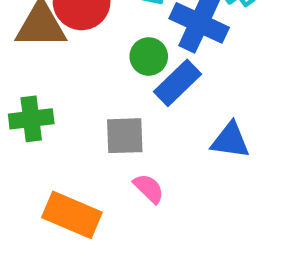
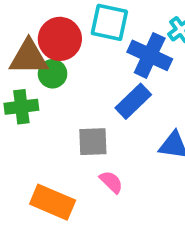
green circle: (149, 57) -> (53, 74), moved
green cross: (31, 119) -> (21, 107), moved

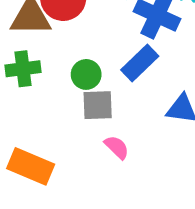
green circle: (53, 74) -> (86, 74), moved
orange rectangle: (53, 202) -> (31, 166), moved

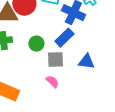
gray square: (98, 105) -> (55, 60), moved

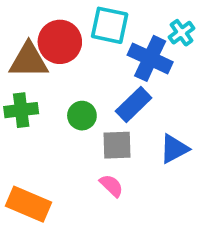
blue triangle: (86, 62) -> (174, 149), turned -36

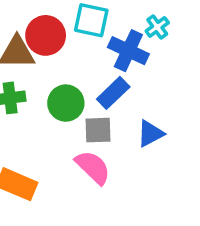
green circle: (82, 116) -> (66, 103), size x1.4
pink semicircle: (111, 186) -> (93, 167), size x1.6

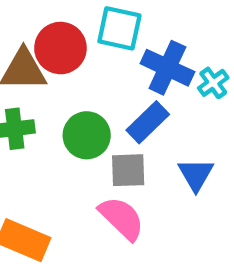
cyan cross: (157, 27) -> (213, 83), moved
blue triangle: (150, 133) -> (196, 175), turned -32

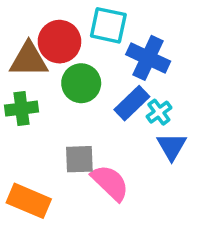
cyan cross: (213, 83) -> (159, 112), moved
green circle: (87, 135) -> (81, 83), moved
gray square: (128, 170) -> (79, 159), moved

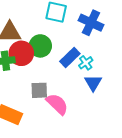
red circle: (59, 42) -> (21, 53), moved
blue cross: (148, 58) -> (91, 23), moved

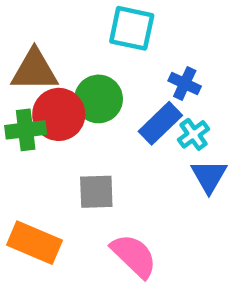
blue cross: (91, 23) -> (185, 84), moved, size x0.6
pink semicircle: (57, 104) -> (134, 256), moved

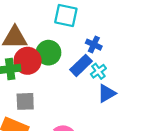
blue triangle: (209, 176) -> (107, 93), turned 30
gray square: (96, 192) -> (25, 101), moved

